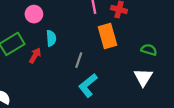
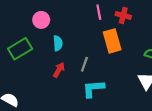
red arrow: (35, 55) -> (59, 70), moved
cyan L-shape: (88, 85) -> (93, 89), turned 35

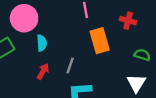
red cross: (123, 15) -> (128, 21), moved
pink circle: (41, 20) -> (24, 18), size x1.5

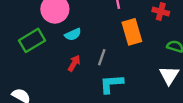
cyan semicircle: (42, 43) -> (73, 34), turned 70

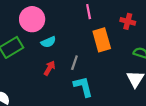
cyan L-shape: (111, 84) -> (83, 87), turned 80

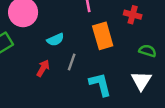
cyan semicircle: (48, 42) -> (55, 40), moved
cyan L-shape: (83, 87) -> (100, 84), moved

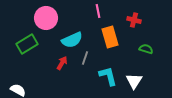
cyan semicircle: (55, 40) -> (72, 40), size x1.5
white triangle: (141, 81) -> (134, 81), moved

